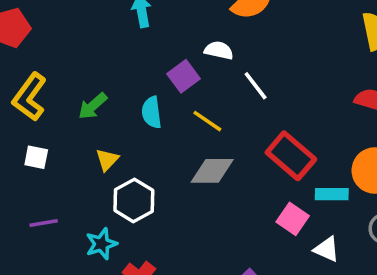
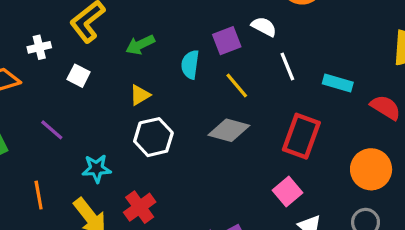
red rectangle: (291, 156) -> (301, 136), turned 54
cyan rectangle: (332, 194) -> (338, 83), moved
purple line: (44, 223) -> (52, 130), moved, turned 35
cyan star: (101, 244) -> (97, 169), moved

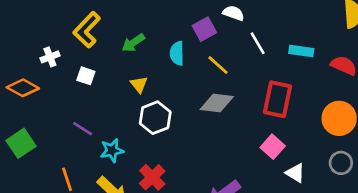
yellow triangle: (140, 95) -> (139, 84), turned -30
purple line: (52, 130) -> (83, 129), moved

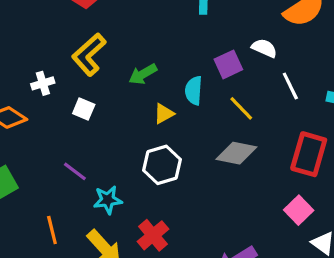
yellow triangle: (139, 84) -> (164, 114), moved, turned 36

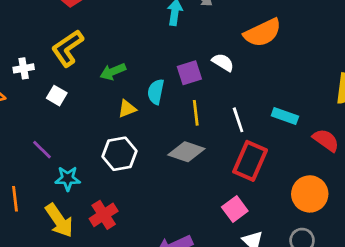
white line: (290, 86) -> (238, 120), moved
yellow line: (241, 108) -> (196, 113), turned 30

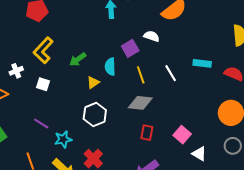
red rectangle: (250, 161) -> (147, 133), moved, size x0.6

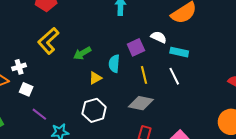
cyan rectangle: (202, 63) -> (179, 52), moved
white cross: (16, 71) -> (19, 67), moved
white square: (43, 84) -> (26, 89), moved

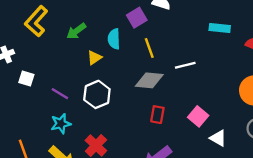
cyan rectangle: (179, 52) -> (220, 28), moved
white line: (174, 76) -> (185, 65), moved, turned -72
white square: (26, 89) -> (26, 79), moved
purple line: (39, 114) -> (60, 94), moved

